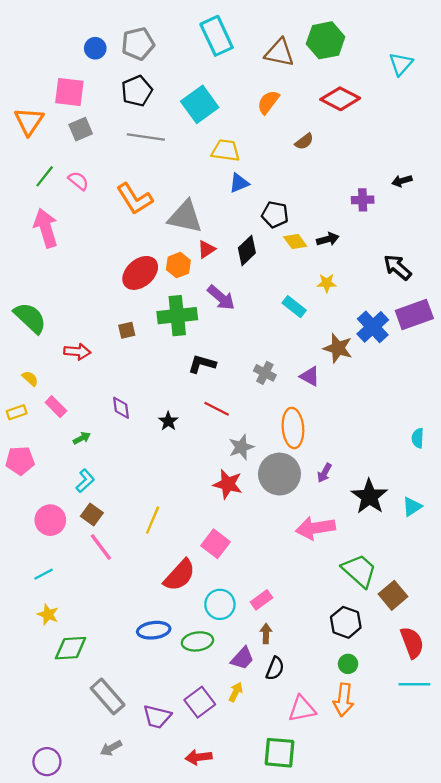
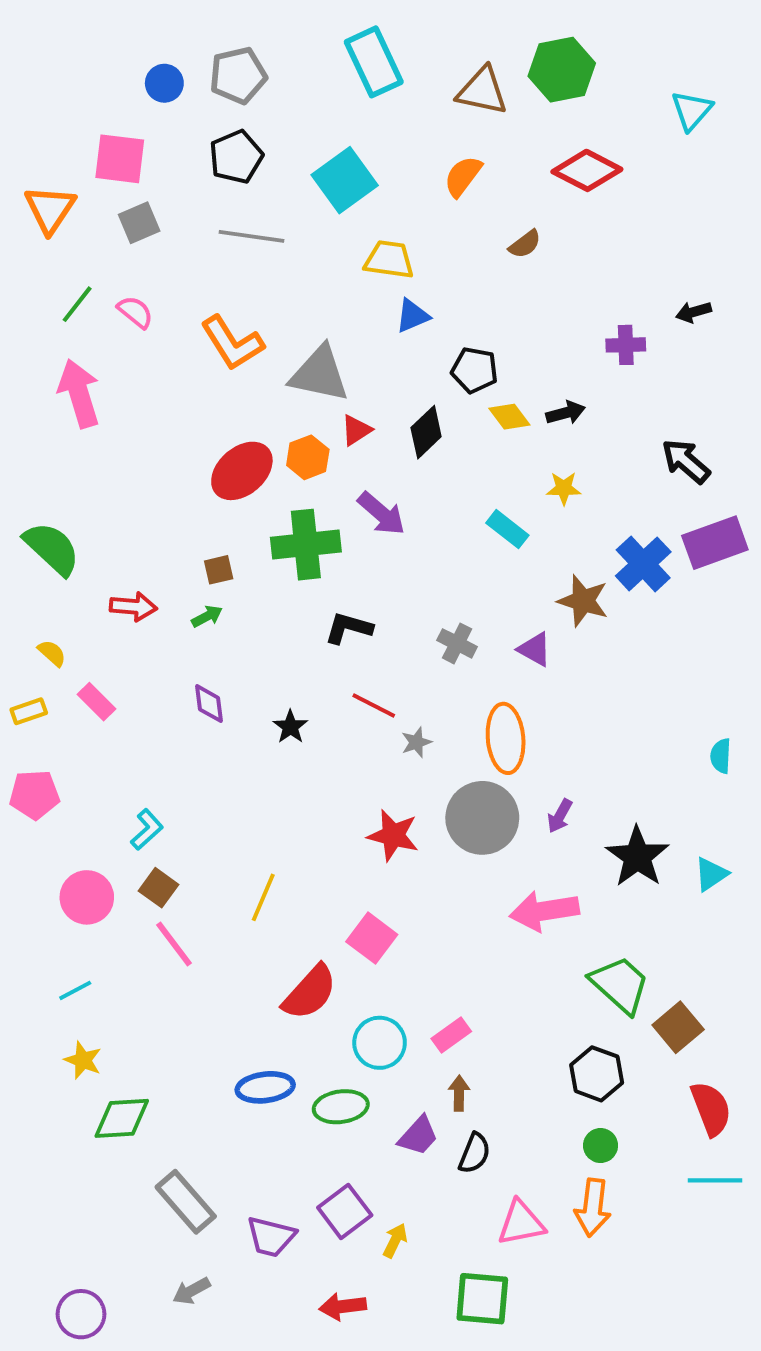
green arrow: (82, 438) -> (207, 616), moved
gray star: (241, 447) -> (416, 742), moved, size x0.7
yellow arrow: (236, 692) -> (395, 1240), moved

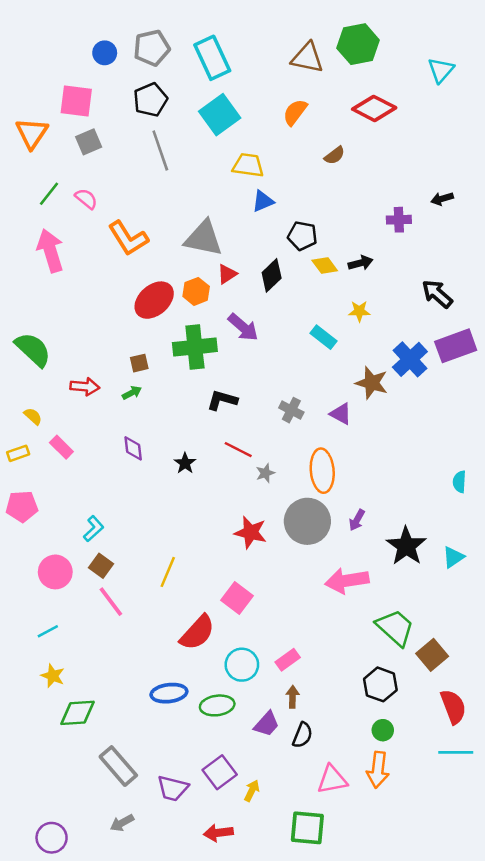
cyan rectangle: (374, 62) -> (212, 58), moved
gray line: (252, 236) -> (160, 150), turned 63
orange L-shape: (232, 343) -> (128, 238), moved

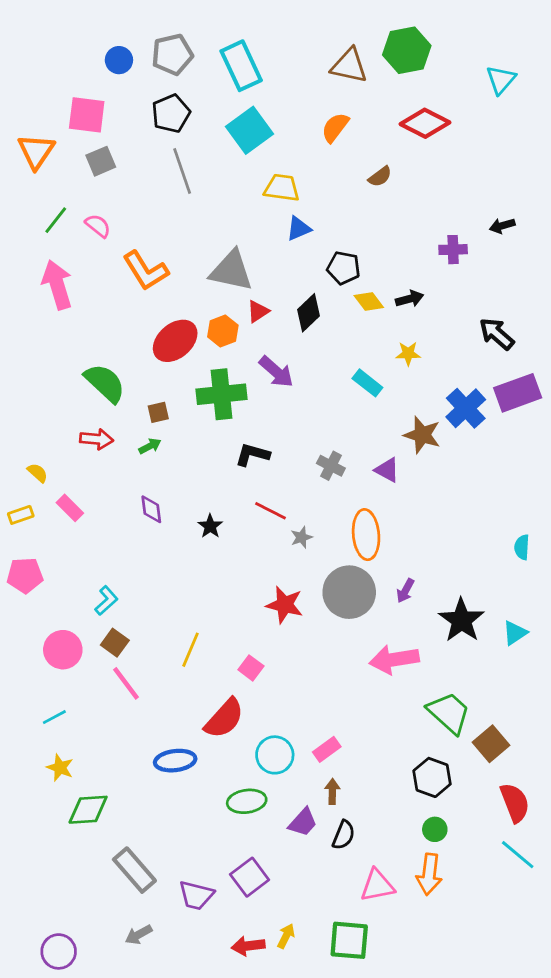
green semicircle: (33, 349) -> (105, 383), moved
pink square: (237, 598) -> (251, 668), moved, size x0.7
blue ellipse: (169, 693) -> (175, 761), moved
cyan line: (456, 752) -> (518, 855), turned 40
yellow arrow: (252, 791) -> (286, 936), moved

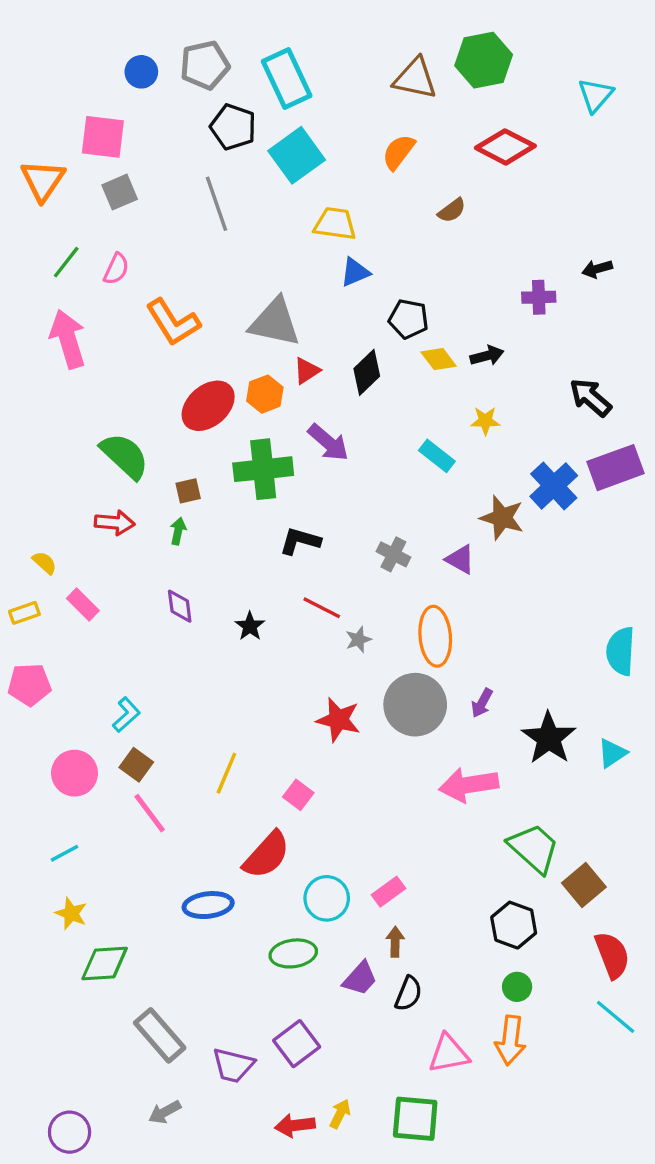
black pentagon: (171, 113) -> (233, 127), moved, turned -30
pink semicircle: (98, 226) -> (116, 269), turned 76
green arrow: (150, 446) -> (178, 531), turned -50
cyan semicircle: (522, 547) -> (621, 651), size x1.6

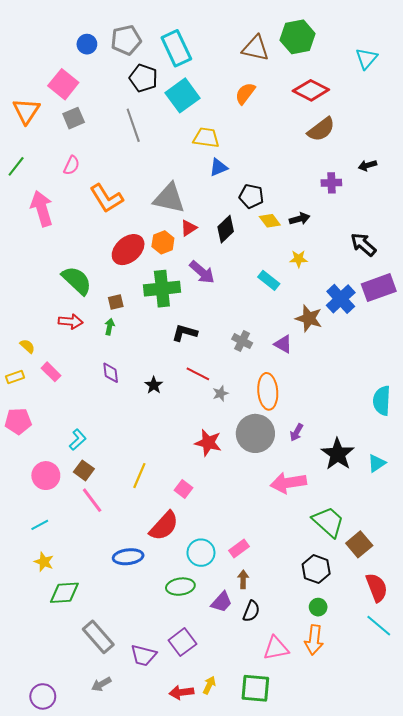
pink square: (103, 137) -> (63, 84), turned 32
brown semicircle: (452, 210) -> (321, 129), moved, size x1.6
green line: (66, 262) -> (16, 166), moved

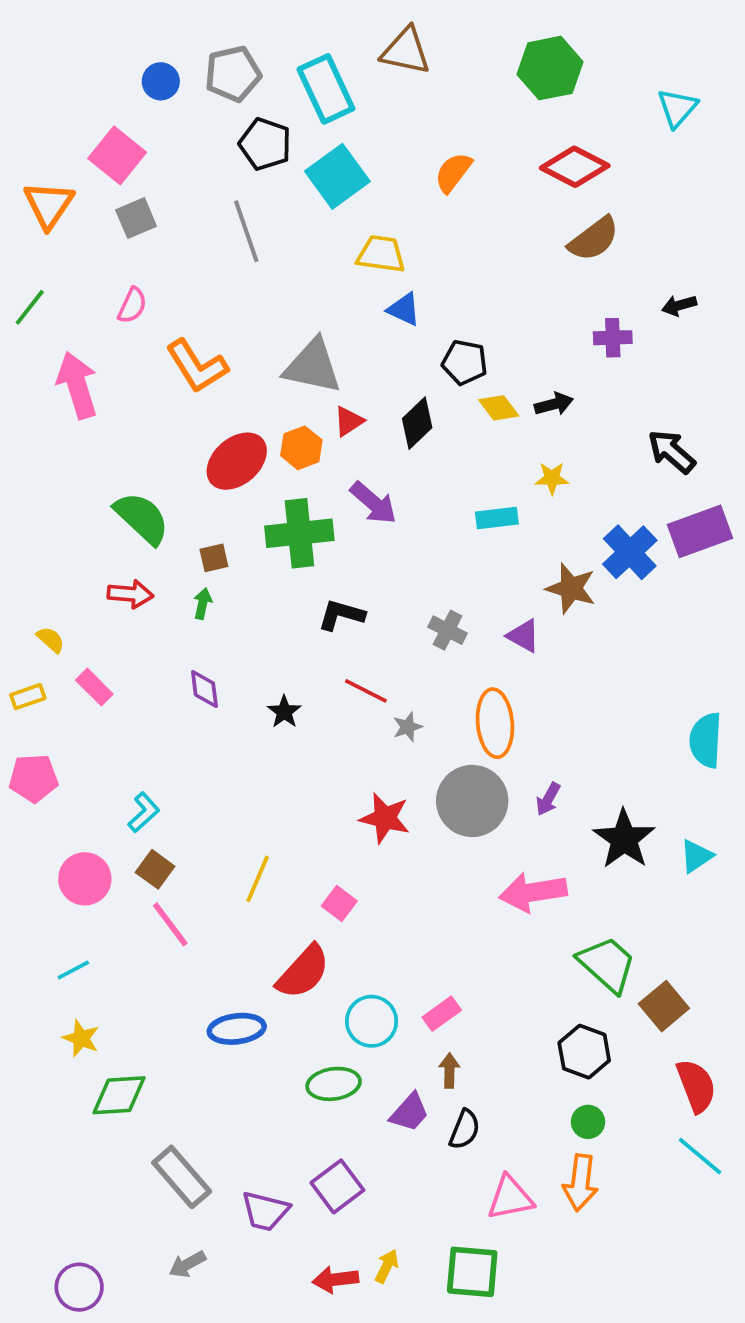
brown triangle: (255, 48) -> (406, 51), moved
blue triangle: (218, 167) -> (404, 309), turned 48
cyan rectangle: (269, 280) -> (497, 518), turned -45

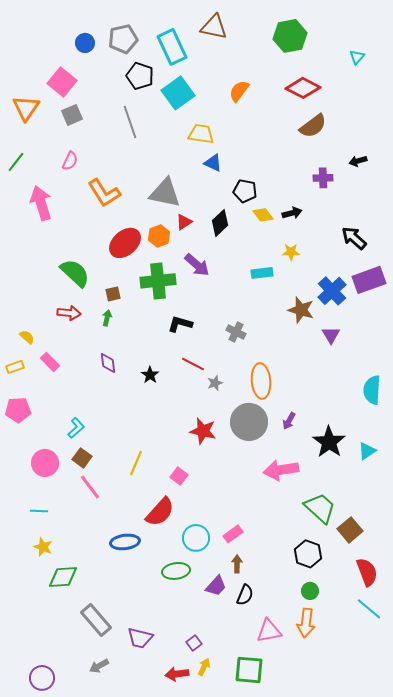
cyan triangle: (677, 108) -> (357, 57), size x0.7
purple triangle: (523, 636) -> (331, 335), moved, turned 30
cyan line: (73, 970) -> (39, 511), turned 30
purple square: (337, 1186) -> (194, 643), moved, size x0.6

